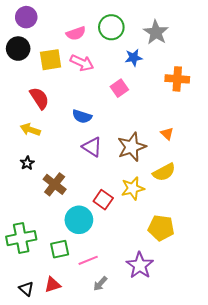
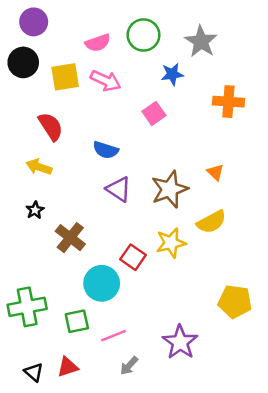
yellow pentagon: (161, 228) -> (235, 302), moved

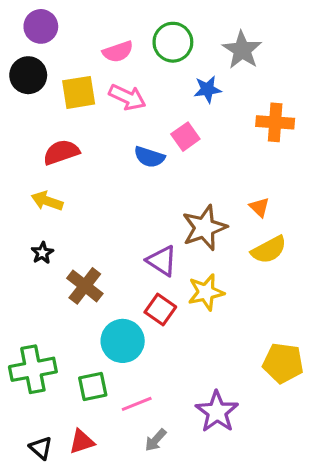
red semicircle: (51, 126) -> (61, 152), turned -76
blue semicircle: (106, 150) -> (149, 157), moved
purple triangle: (119, 189) -> (162, 261), moved
yellow semicircle: (211, 222) -> (269, 250), moved

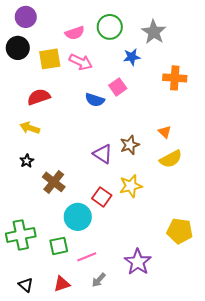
brown star: (204, 228) -> (130, 145), size x0.7
purple triangle: (162, 261) -> (103, 154), moved
red triangle: (82, 442) -> (62, 284), moved

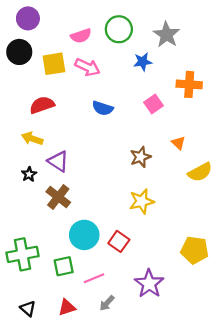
pink square: (118, 87) -> (153, 104), moved
purple triangle: (103, 154) -> (58, 161), moved
yellow semicircle: (171, 159) -> (200, 172), moved
red square: (102, 197) -> (119, 241), moved

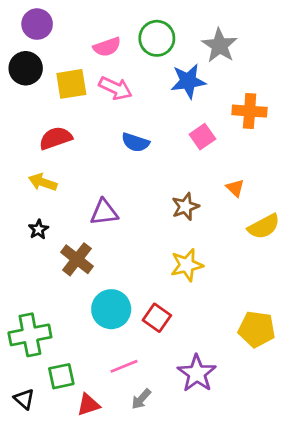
blue star: (143, 62) -> (188, 81), size x1.4
purple triangle: (58, 161) -> (104, 212), moved, turned -40
green square: (64, 266) -> (61, 376), moved
black triangle: (28, 309) -> (24, 399), moved

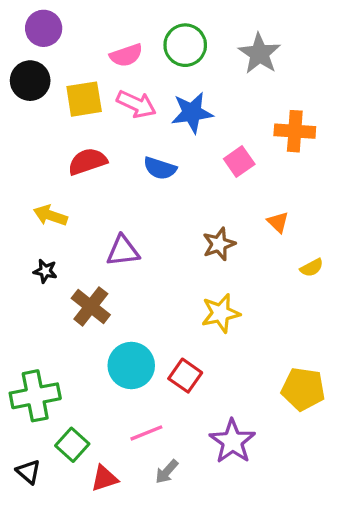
blue star: (188, 81) -> (192, 113), moved
red semicircle: (56, 138) -> (87, 161), moved
yellow semicircle: (264, 227) -> (312, 268), size x0.6
black star: (38, 229) -> (45, 271), turned -30
green square: (61, 376) -> (72, 445), turned -36

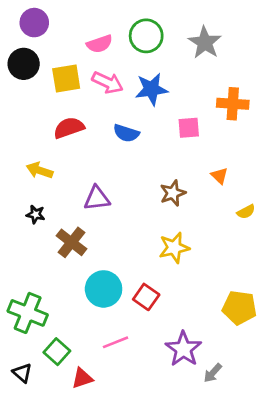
pink square: (239, 161) -> (189, 128), turned 30
green cross: (35, 396) -> (28, 313), turned 33
gray arrow: (167, 472) -> (213, 373), moved

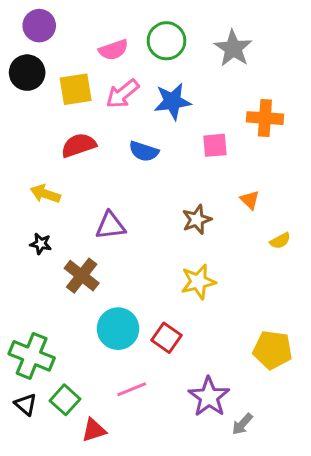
pink arrow: (108, 83) -> (123, 94), turned 116
black triangle: (22, 373) -> (26, 404), moved

